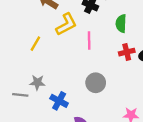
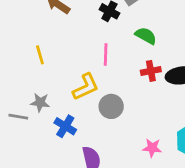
yellow L-shape: (66, 24) -> (86, 87), moved
green semicircle: (121, 24) -> (146, 36), turned 114
yellow line: (35, 44) -> (40, 55), turned -49

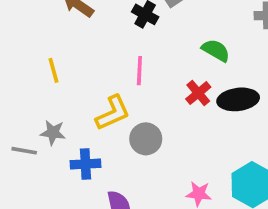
green semicircle: (146, 36) -> (216, 50), moved
red cross: (151, 71) -> (198, 93), turned -30
blue cross: (65, 126) -> (86, 164), turned -35

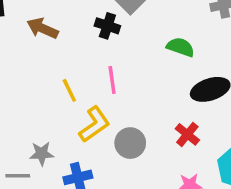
yellow line: (53, 70) -> (69, 90), moved
red cross: (198, 93) -> (187, 134), moved

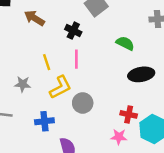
black cross: (107, 26) -> (73, 31), moved
red cross: (187, 134) -> (129, 114), moved, turned -35
gray star: (42, 154) -> (23, 84), moved

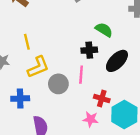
black cross: (73, 31) -> (89, 50), moved, turned -35
pink line: (76, 59) -> (81, 75), moved
black ellipse: (141, 74) -> (117, 61), turned -40

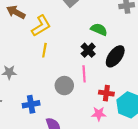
yellow line: (27, 42) -> (44, 50), moved, turned 32
black cross: (89, 50) -> (88, 50), turned -32
yellow L-shape: (38, 67) -> (41, 26), moved

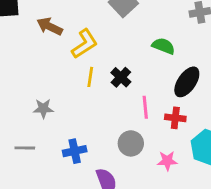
black cross: (88, 50) -> (121, 77), moved
gray circle: (64, 86) -> (131, 143), moved
red cross: (106, 93) -> (175, 118), moved

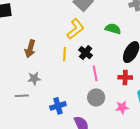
brown arrow: (50, 26) -> (30, 49), moved, turned -96
yellow L-shape: (85, 44) -> (76, 29), moved
pink line: (145, 107) -> (95, 73), moved
gray line: (25, 148) -> (22, 96), moved

